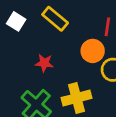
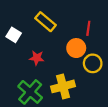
white square: (16, 21) -> (14, 35), moved

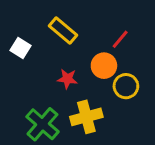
red line: (88, 28) -> (120, 39), turned 32
red star: (37, 58) -> (67, 79), moved

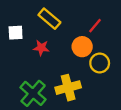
white square: (20, 48) -> (16, 33), turned -35
red star: (67, 79) -> (41, 48), moved

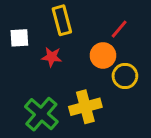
yellow rectangle: (49, 19) -> (62, 20), turned 35

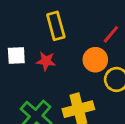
white square: (19, 38) -> (16, 55), moved

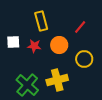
orange circle: (95, 60) -> (59, 45), moved

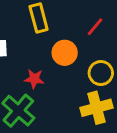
red star: (34, 46) -> (34, 79), moved
yellow cross: (57, 80) -> (96, 108), moved

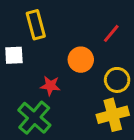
yellow rectangle: (39, 18) -> (36, 25), moved

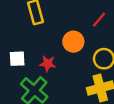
white square: (14, 55) -> (17, 59), moved

